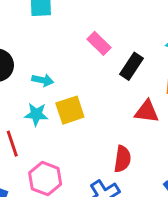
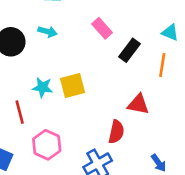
cyan arrow: (43, 80) -> (48, 32), moved
red triangle: (147, 112) -> (138, 104), moved

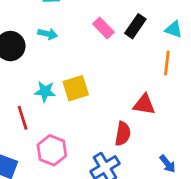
black rectangle: (130, 50) -> (135, 26), moved

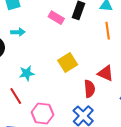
yellow square: (76, 88) -> (68, 62), moved
red triangle: (144, 104) -> (106, 73), moved, turned 30

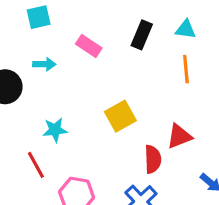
pink rectangle: (56, 18) -> (89, 46), moved
red triangle: (106, 73) -> (179, 136), turned -48

